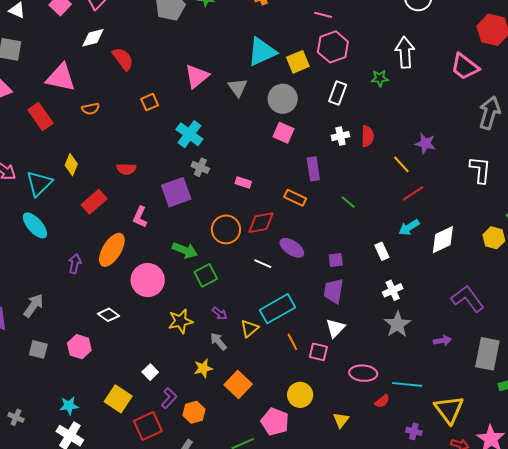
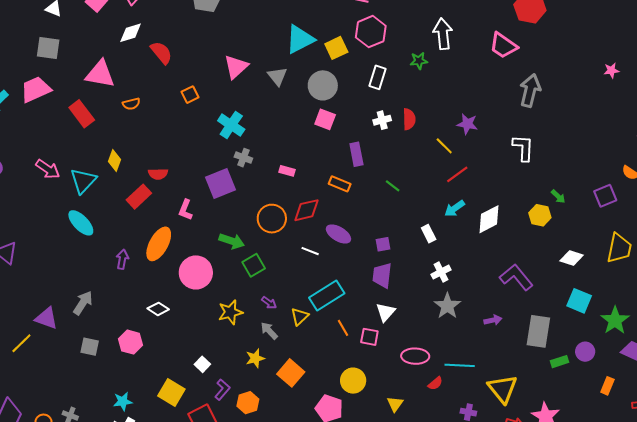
red semicircle: (126, 169) -> (158, 174), moved

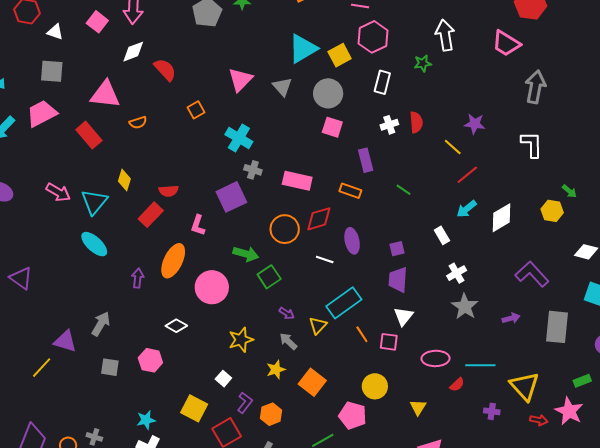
pink rectangle: (287, 171) -> (297, 181), size x1.8
purple ellipse: (338, 234) -> (352, 241), turned 50
yellow star: (230, 312) -> (241, 340), moved
green rectangle: (560, 362) -> (582, 381), moved

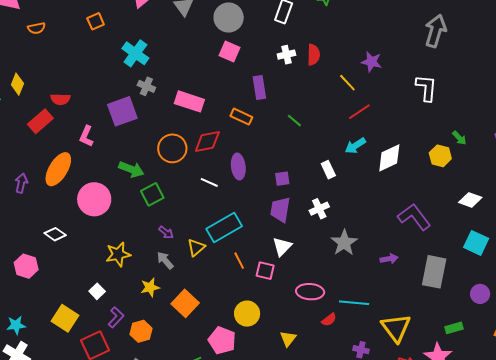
white cross: (457, 273) -> (319, 209), moved

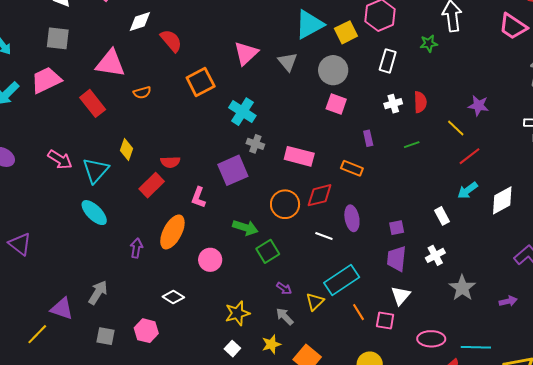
orange square: (96, 21) -> (201, 82), size x1.6
purple rectangle: (259, 88) -> (368, 138), size x0.7
green line: (294, 121) -> (412, 145), moved, turned -56
pink circle: (94, 199) -> (210, 260), size x0.7
white square: (97, 291) -> (232, 349), moved

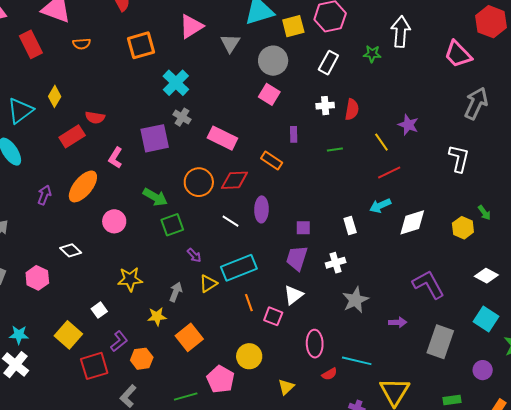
purple arrow: (284, 288) -> (194, 255), moved
gray arrow: (285, 316) -> (176, 292), turned 54
pink ellipse: (431, 339) -> (315, 344), turned 76
white square: (232, 349) -> (99, 310), moved

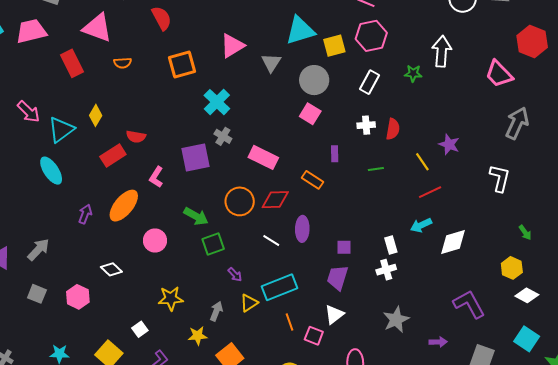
yellow hexagon: (463, 228) -> (512, 268), moved
white cross: (336, 263) -> (386, 270), moved

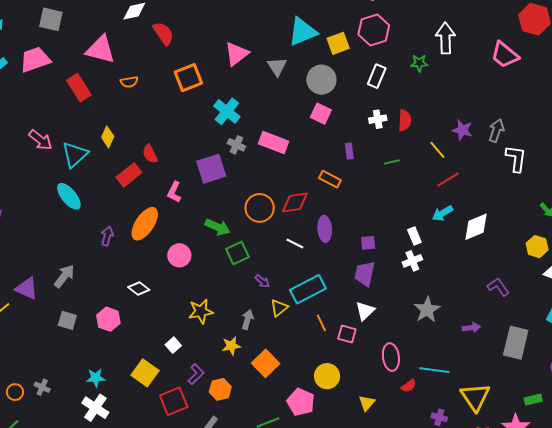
gray arrow: (517, 123) -> (496, 131), moved, size x0.7
red semicircle: (136, 137) -> (150, 154), turned 60
pink rectangle: (263, 157) -> (274, 143), moved
purple L-shape: (469, 304) -> (498, 287), size x0.7

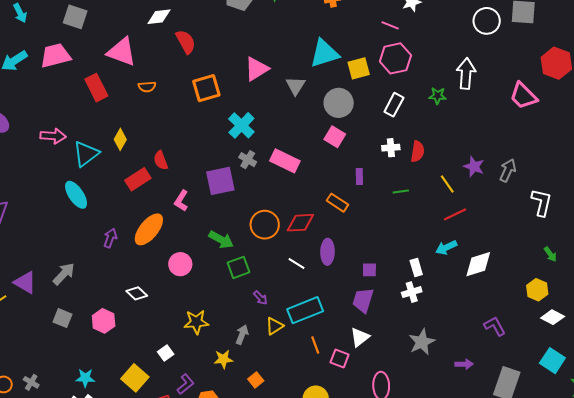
pink arrow: (40, 140) -> (53, 136), turned -40
white L-shape: (516, 159) -> (542, 202), moved
orange square: (266, 363) -> (256, 380), size x0.6

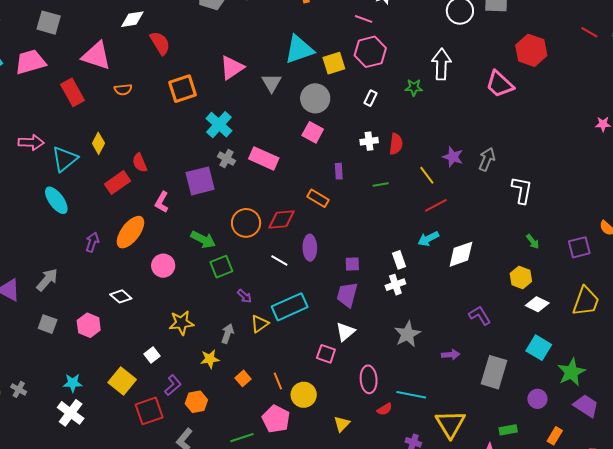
white rectangle: (394, 105) -> (371, 98), size x0.7
orange line: (315, 345) -> (278, 381), moved

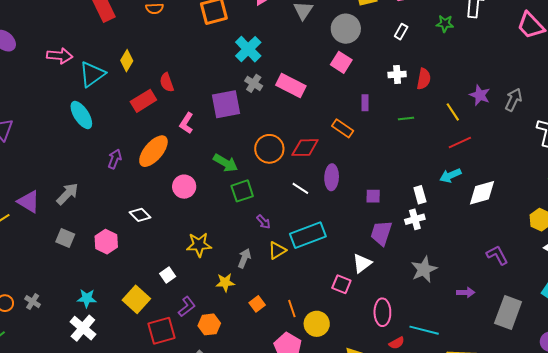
purple trapezoid: (347, 295) -> (381, 233), moved

